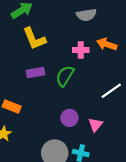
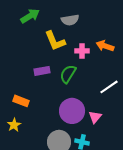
gray semicircle: (86, 15) -> (70, 20), moved
yellow L-shape: (34, 39) -> (55, 41), moved
purple circle: (69, 118) -> (72, 111), size x1.6

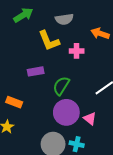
orange arrow: (105, 46) -> (100, 34), moved
green semicircle: (68, 74) -> (61, 86), moved
pink triangle: (95, 117) -> (90, 119), turned -32

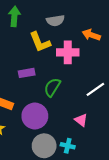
green arrow: (23, 15) -> (14, 16), turned -54
pink cross: (77, 51) -> (68, 52), size x1.5
purple circle: (66, 112) -> (35, 116), moved

